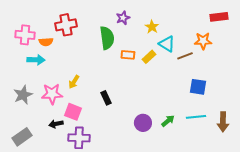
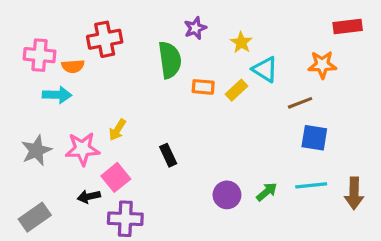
brown line: (185, 56) -> (300, 103), moved
pink square: (73, 112) -> (116, 177), turned 30

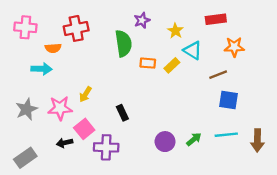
red rectangle: (348, 27) -> (216, 19), moved
pink cross: (40, 55) -> (25, 27), moved
purple cross: (125, 219) -> (106, 147), moved

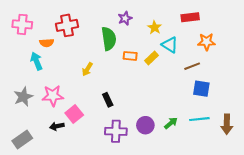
cyan arrow: (42, 69) -> (36, 61), turned -114
yellow arrow: (85, 94) -> (87, 69), moved
purple cross: (106, 147) -> (116, 131), moved

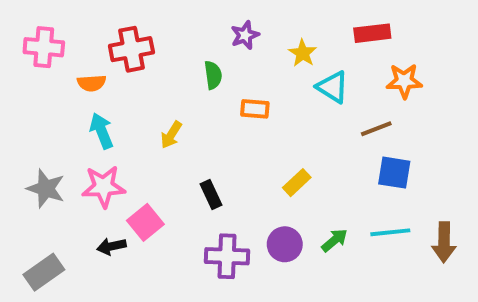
green semicircle: (109, 39) -> (213, 75), size x0.6
yellow rectangle: (151, 58) -> (297, 183), moved
cyan arrow: (36, 61) -> (102, 131), moved
gray star: (23, 97) -> (46, 189), turned -30

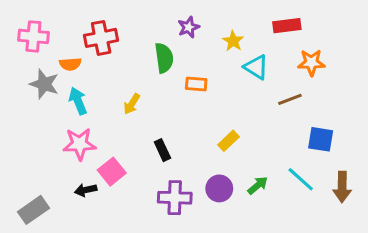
green semicircle: (213, 75) -> (164, 58), size x1.4
blue square: (394, 173) -> (321, 139), moved
gray star: (46, 189) -> (44, 84), moved
cyan line: (390, 232) -> (301, 179), turned 48

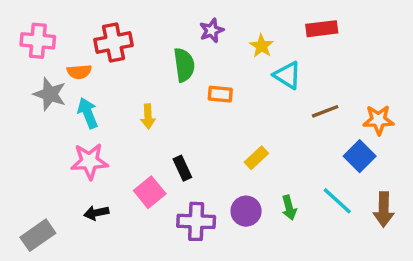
orange star: (311, 63) -> (378, 120), moved
yellow arrow: (132, 104) -> (148, 116), turned -35
blue square: (321, 139) -> (360, 156), turned 36
pink square: (112, 172) -> (150, 192), moved
green arrow: (258, 185) -> (289, 208), turned 115

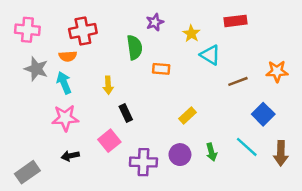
orange semicircle: (79, 72) -> (68, 56), moved
orange star: (378, 120) -> (277, 71), moved
black rectangle: (182, 168) -> (126, 113), moved

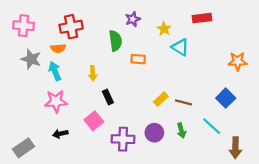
brown line: (238, 81) -> (184, 102), moved, turned 35
brown arrow: (281, 153) -> (235, 148), moved

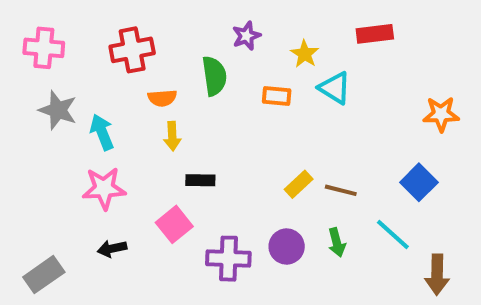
orange semicircle: (58, 48) -> (162, 98), moved
orange rectangle: (138, 59) -> (277, 96), moved
black rectangle: (108, 97) -> (200, 180), turned -64

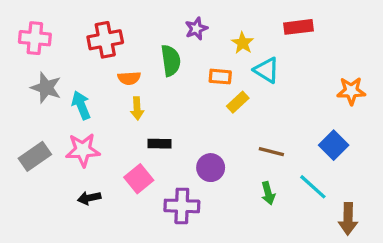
yellow rectangle: (299, 184) -> (238, 102), moved
purple circle: (287, 246) -> (211, 168), moved
gray rectangle: (44, 275) -> (35, 156), moved

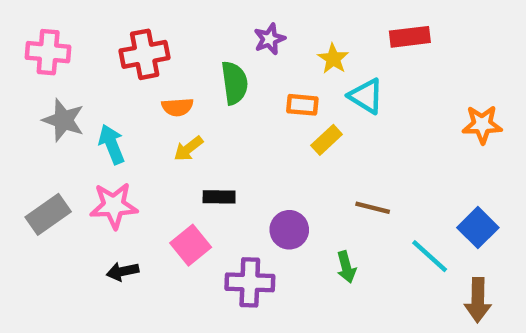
yellow arrow: (137, 108) -> (188, 149), turned 55
blue square: (334, 145) -> (478, 228), moved
green arrow: (268, 193) -> (346, 267), moved

